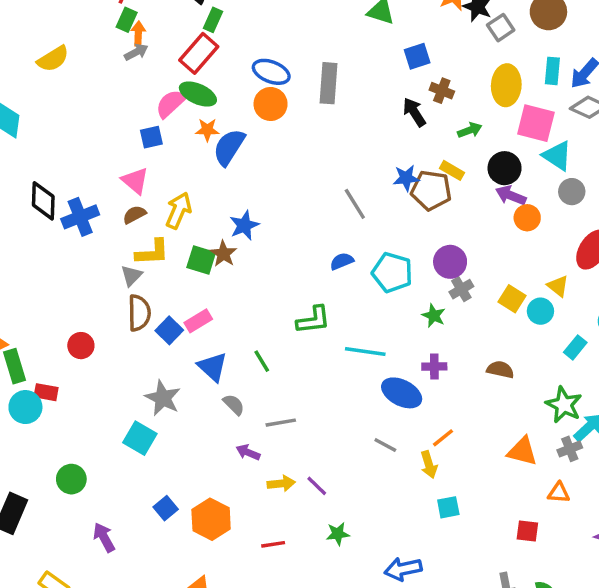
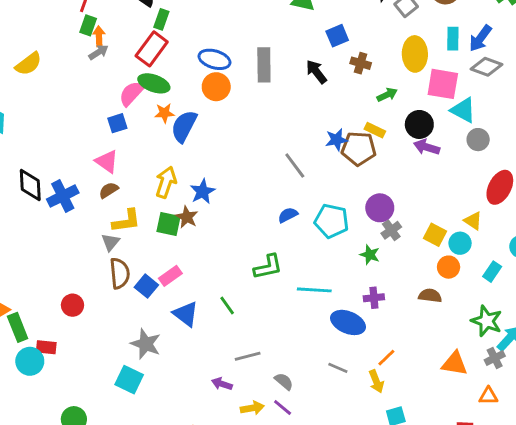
black arrow: (414, 112) -> (316, 72), moved
yellow arrow: (179, 210) -> (166, 182), moved
orange circle: (527, 218) -> (449, 267), moved
gray semicircle: (234, 405) -> (284, 381), moved

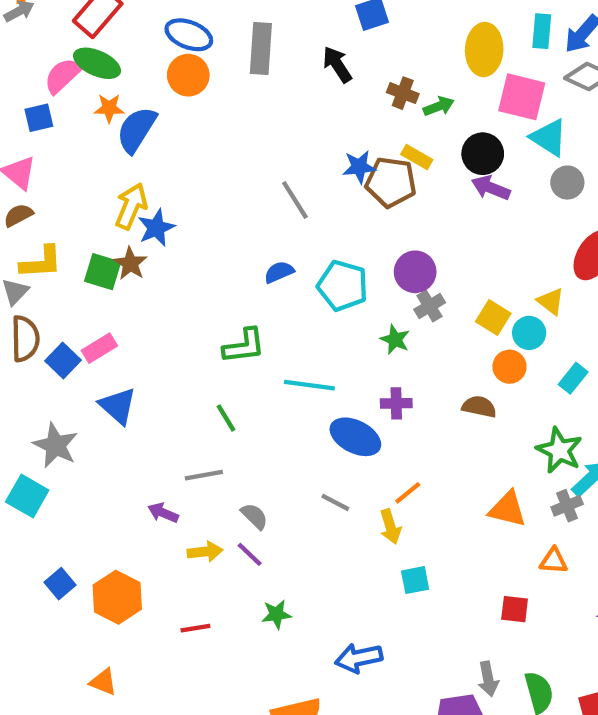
brown cross: (361, 63) -> (403, 93), moved
yellow arrow: (166, 182) -> (131, 206), moved
green line: (227, 306) -> (226, 418), moved

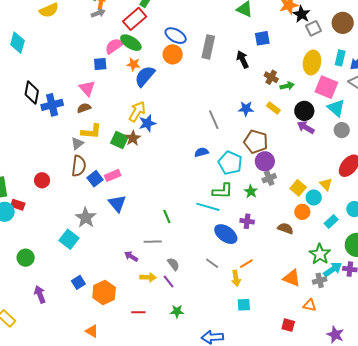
brown pentagon: (391, 182) -> (256, 142), moved
green L-shape: (244, 346) -> (223, 191), moved

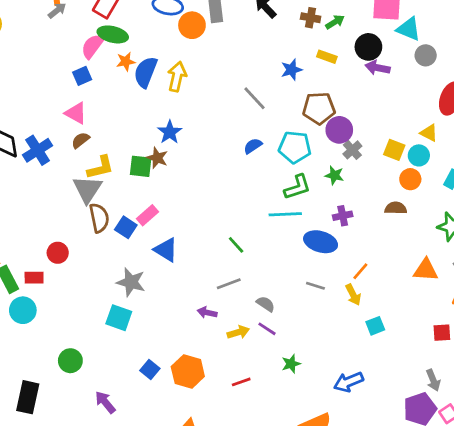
orange circle: (173, 54) -> (192, 25), moved
yellow arrow: (137, 111) -> (177, 77), moved
gray triangle: (77, 143) -> (87, 189), size x1.6
red rectangle: (18, 205) -> (34, 278), moved

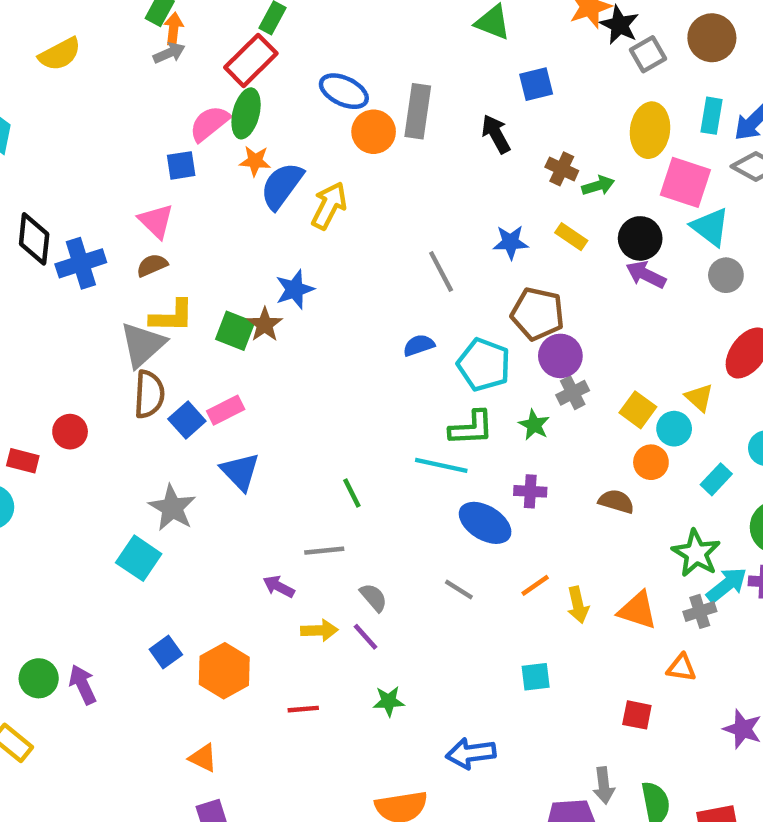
green ellipse: (113, 34) -> (246, 113), turned 76
yellow arrow: (353, 295) -> (578, 605), moved
green circle: (70, 361) -> (39, 678), moved

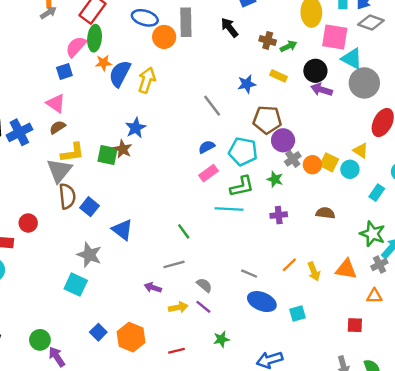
gray circle: (726, 275) -> (364, 83), size x1.6
pink rectangle: (226, 410) -> (208, 173), moved
orange circle: (651, 462) -> (312, 165), moved
blue ellipse: (485, 523) -> (262, 302), moved
green circle: (39, 678) -> (40, 340), moved

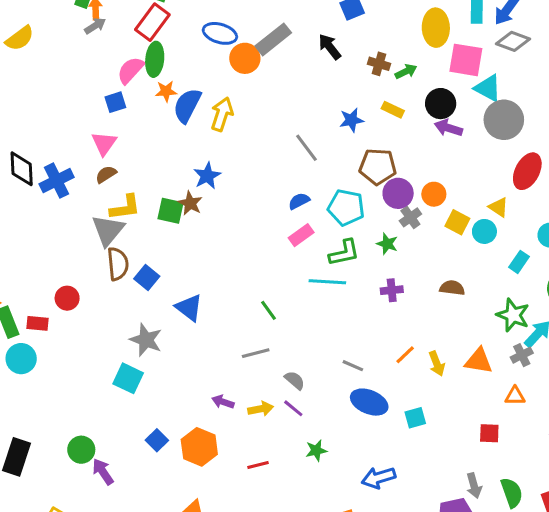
gray rectangle: (186, 22) -> (273, 39), turned 52
pink triangle: (56, 103) -> (104, 143), turned 30
orange circle: (312, 165) -> (434, 194), moved
purple arrow: (153, 288) -> (223, 402), moved

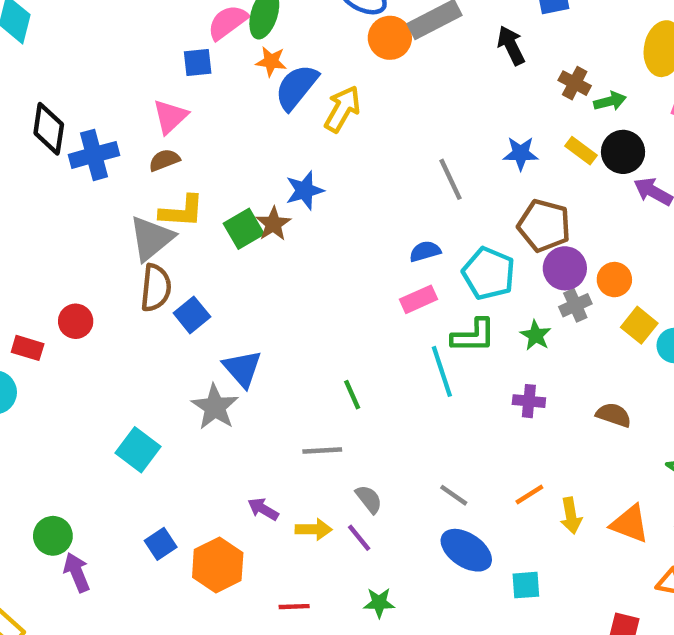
black circle: (441, 104) -> (623, 152), moved
green square: (170, 211) -> (244, 229), turned 36
cyan line: (327, 282) -> (442, 371), turned 57
gray star: (146, 340) -> (215, 407), moved

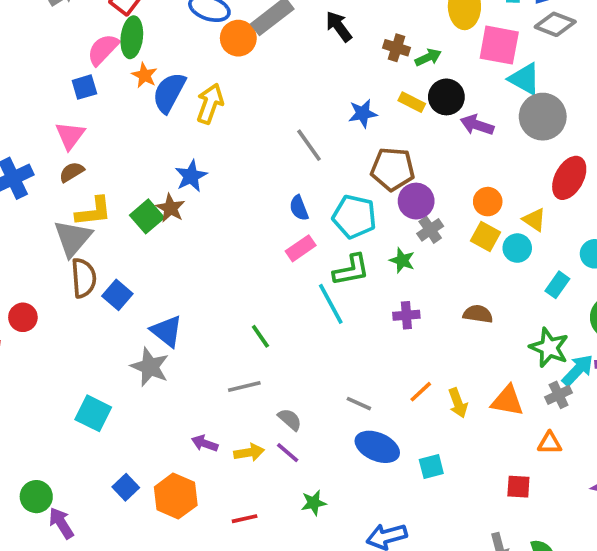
orange star: (271, 61) -> (144, 75), turned 30
blue semicircle: (425, 251) -> (299, 208), turned -85
orange circle: (614, 280) -> (488, 202), moved

